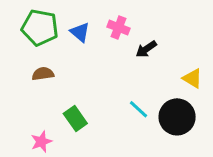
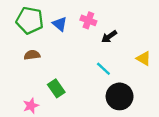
cyan line: (138, 109) -> (103, 69), moved
black circle: (177, 117) -> (120, 96), moved

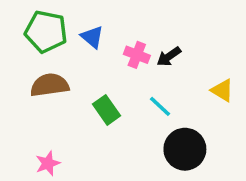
pink cross: (88, 20) -> (137, 55), moved
brown semicircle: (32, 55) -> (50, 85), size x1.5
green rectangle: (56, 88) -> (107, 110), moved

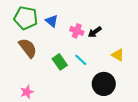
brown semicircle: (50, 85) -> (28, 48), turned 60
yellow triangle: (222, 90) -> (118, 55), moved
cyan line: (160, 106) -> (81, 60), moved

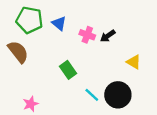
brown semicircle: (28, 48) -> (18, 52), moved
cyan line: (81, 60) -> (92, 95), moved

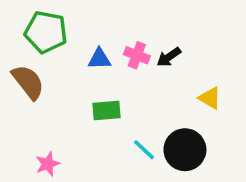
blue triangle: (59, 23) -> (99, 59), moved, turned -42
green rectangle: (68, 70) -> (107, 110), turned -60

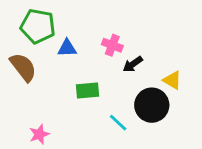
black arrow: (169, 57) -> (133, 64), moved
blue triangle: (99, 59) -> (67, 48), moved
black circle: (185, 150) -> (152, 105), moved

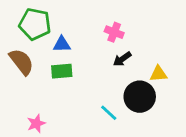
pink cross: (112, 45) -> (114, 32), moved
yellow triangle: (172, 80) -> (158, 74), turned -36
green rectangle: (87, 90) -> (62, 71), moved

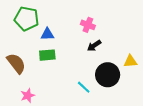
brown semicircle: (21, 62) -> (16, 63), moved
yellow triangle: (158, 74) -> (130, 61), moved

